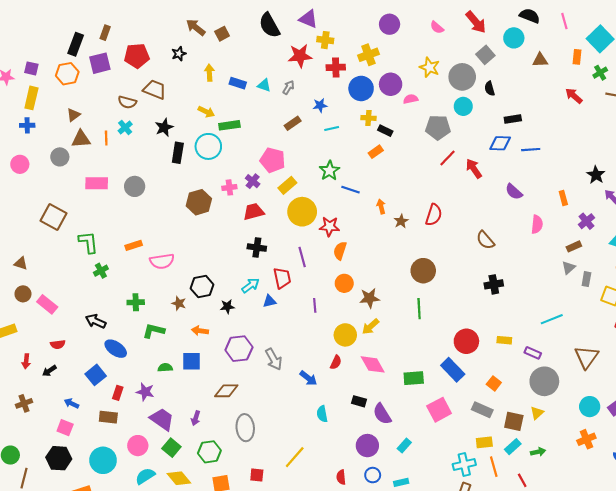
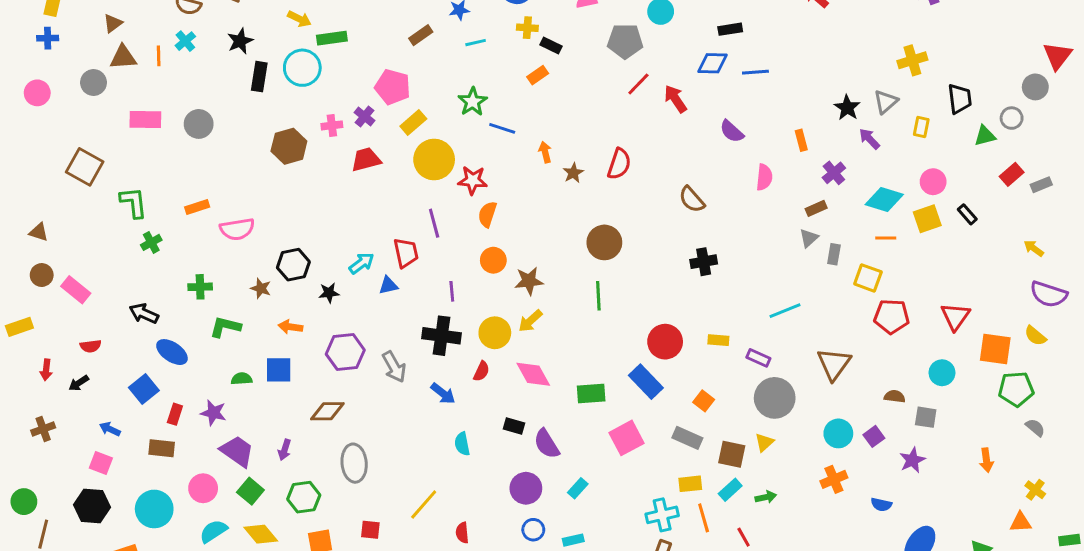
black cross: (257, 248) -> (441, 336), moved, size x1.4
red semicircle: (341, 477) -> (462, 533), moved

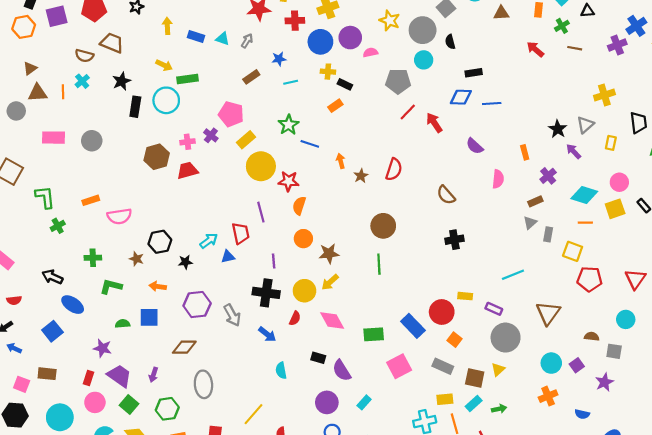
red trapezoid: (366, 160) -> (187, 171), moved
red circle: (665, 342) -> (442, 312), moved
red rectangle: (175, 414) -> (89, 378), moved
blue arrow: (110, 429) -> (14, 348), moved
brown rectangle: (162, 448) -> (47, 374), moved

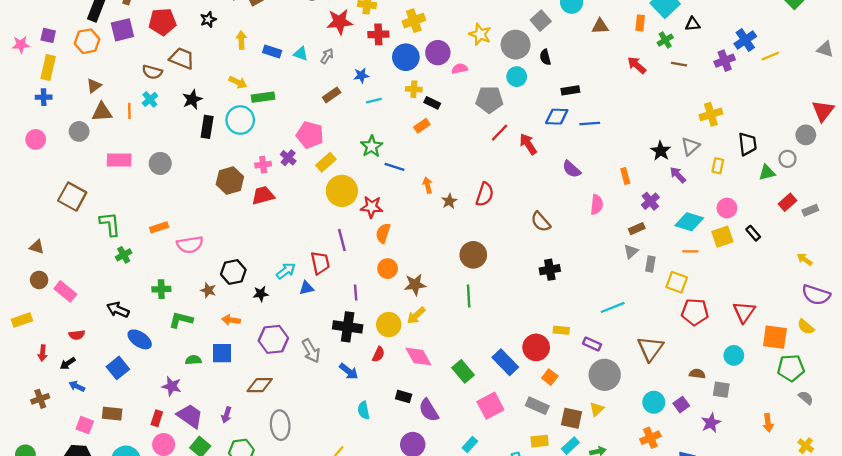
green rectangle: (374, 334) -> (463, 371), turned 54
cyan rectangle: (364, 402) -> (470, 445), moved

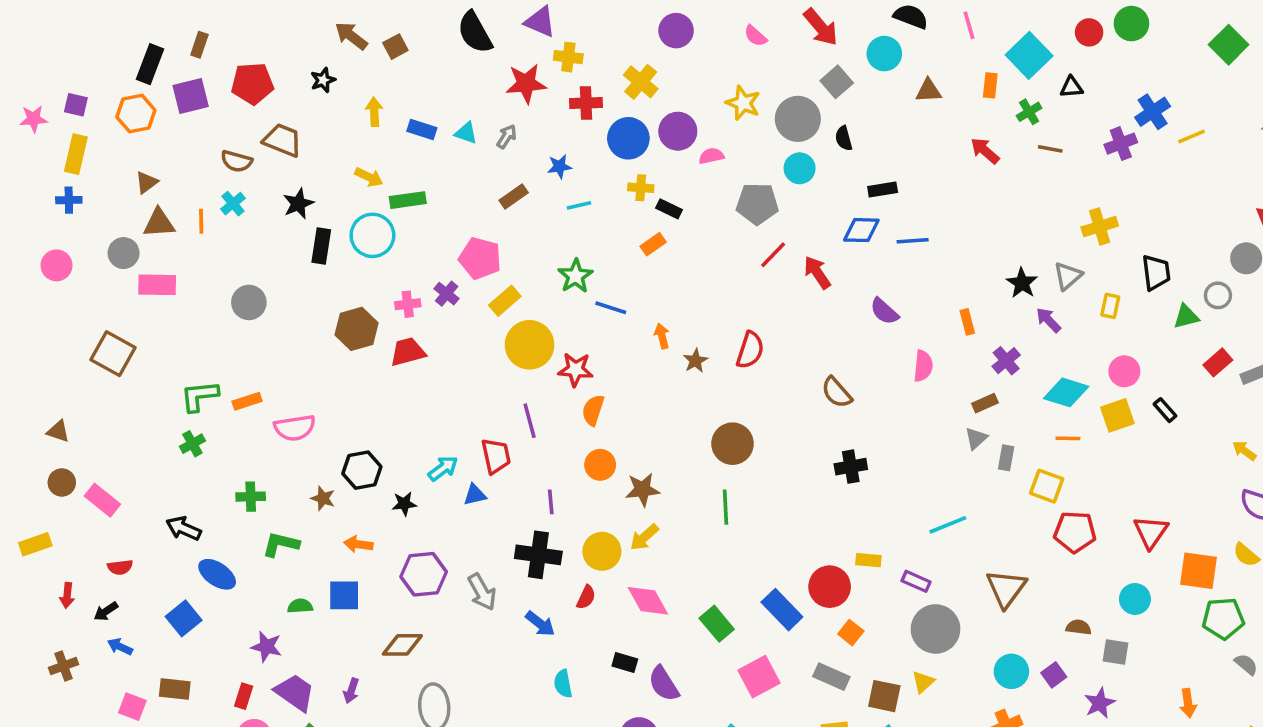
yellow cross: (414, 21) -> (641, 82), turned -30
pink rectangle: (119, 160) -> (157, 285), moved
green L-shape: (110, 224) -> (199, 396), moved, turned -90

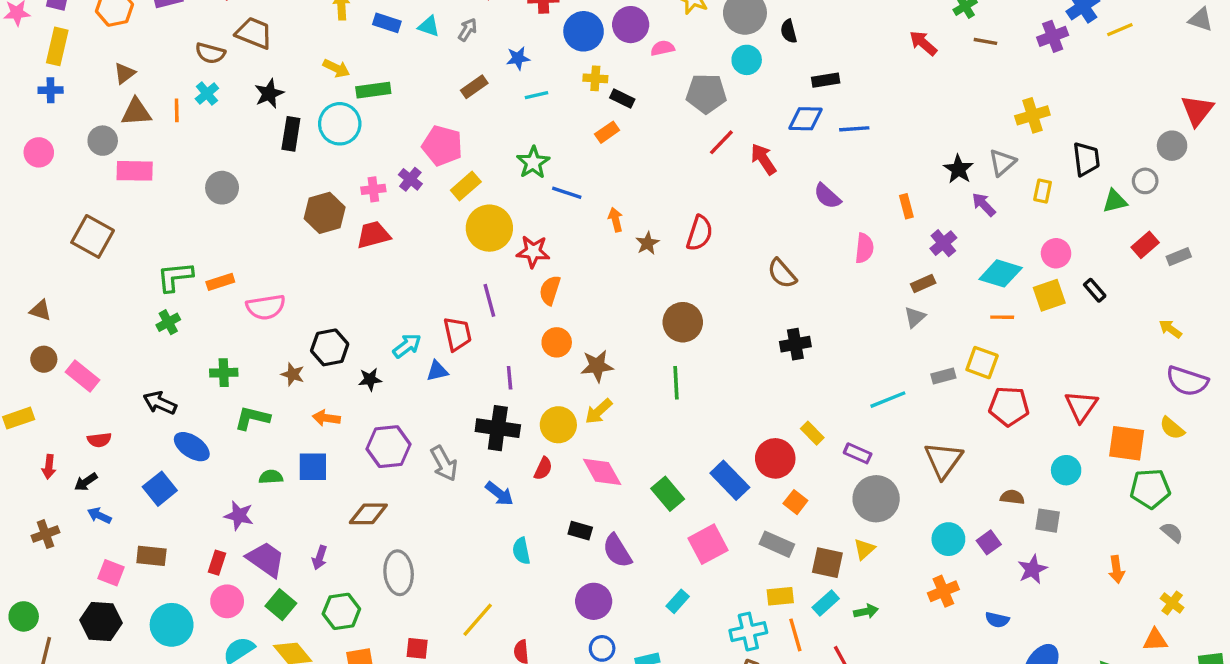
gray rectangle: (1006, 458) -> (943, 376), moved, turned 65
yellow rectangle: (868, 560) -> (812, 433), turned 40

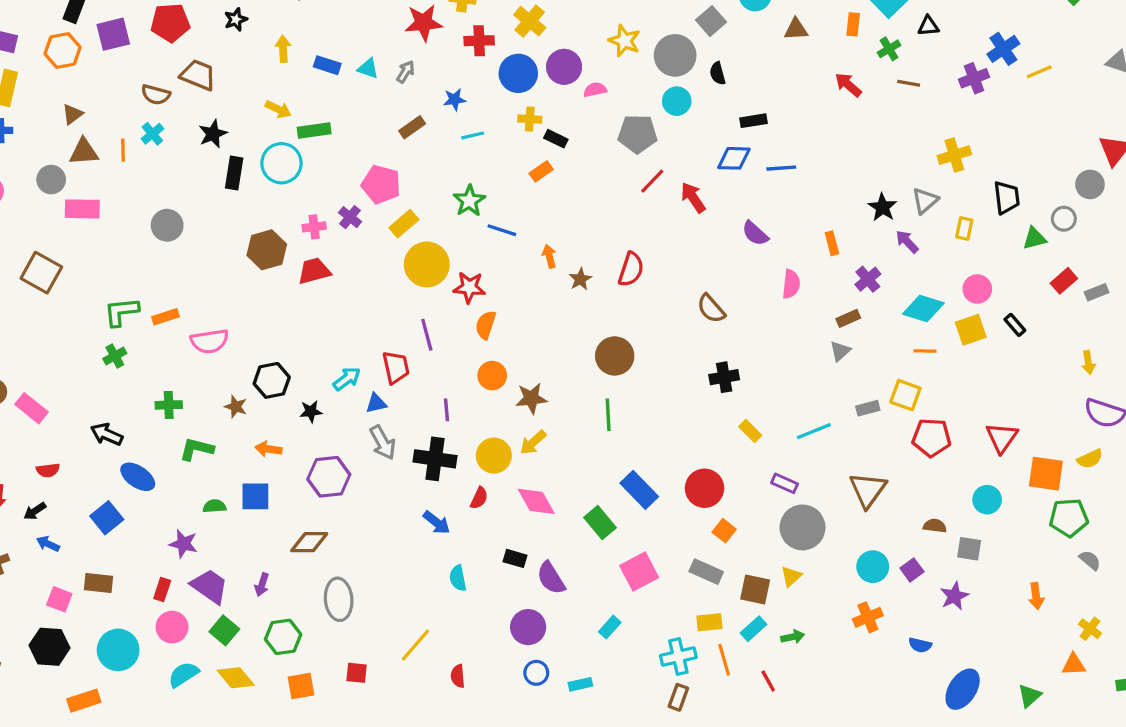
yellow arrow: (1170, 329) -> (1088, 362), turned -135
yellow semicircle: (1172, 428) -> (1090, 459), turned -65
yellow rectangle: (812, 433) -> (750, 431), moved
gray arrow: (444, 463) -> (383, 443), moved
blue rectangle: (730, 480) -> (639, 490), moved

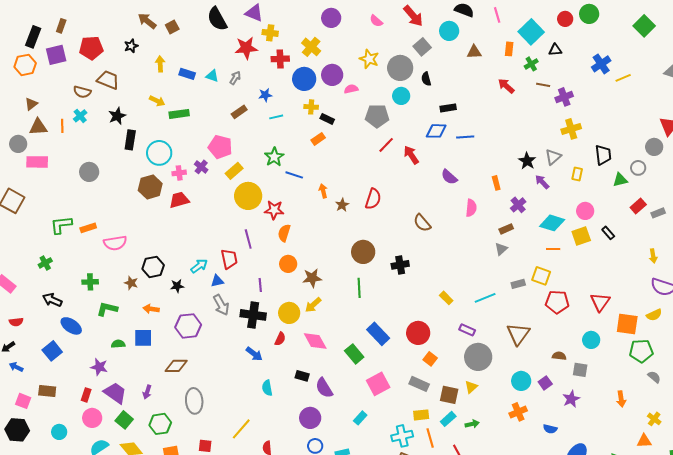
purple cross: (974, 78) -> (564, 97), moved
cyan circle: (281, 163) -> (159, 153), moved
green cross: (115, 356) -> (45, 263), moved
black cross: (724, 377) -> (400, 265), moved
cyan circle: (118, 650) -> (59, 432), size x0.6

